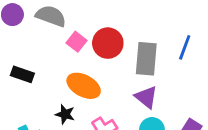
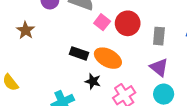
gray rectangle: (146, 59) -> (159, 36), size x0.7
black rectangle: (22, 74) -> (79, 53), moved

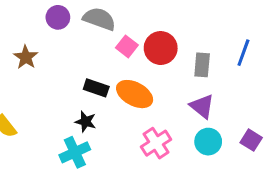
black star: (93, 81) -> (86, 122), moved

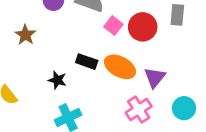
gray rectangle: (202, 65) -> (177, 15), moved
purple triangle: (202, 106) -> (155, 78), moved, turned 30
black star: (86, 122) -> (57, 80), moved

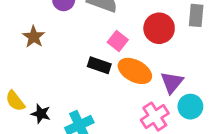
pink square: (113, 26) -> (118, 41), moved
black star: (57, 80) -> (41, 114), moved
cyan circle: (184, 108) -> (190, 107), moved

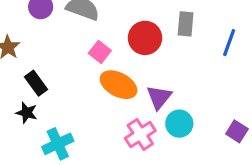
black rectangle: (99, 65) -> (36, 83), moved, turned 35
black star: (41, 114) -> (27, 113), moved

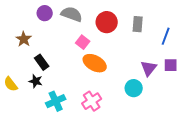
red circle: (145, 38) -> (107, 22), moved
purple triangle: (159, 97) -> (149, 68), moved
purple square: (237, 131) -> (171, 65), moved, turned -32
pink cross: (140, 135) -> (92, 101), moved

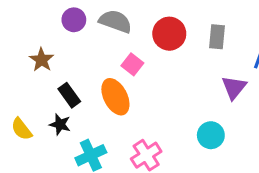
orange ellipse: (95, 63) -> (115, 97), moved, turned 35
purple triangle: (149, 68) -> (234, 88), moved

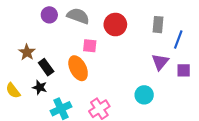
gray rectangle: (217, 37) -> (158, 25), moved
brown star: (42, 60) -> (27, 52), moved
pink square: (132, 64) -> (90, 46), turned -32

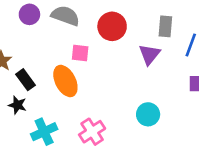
purple triangle: (160, 62) -> (149, 54), moved

